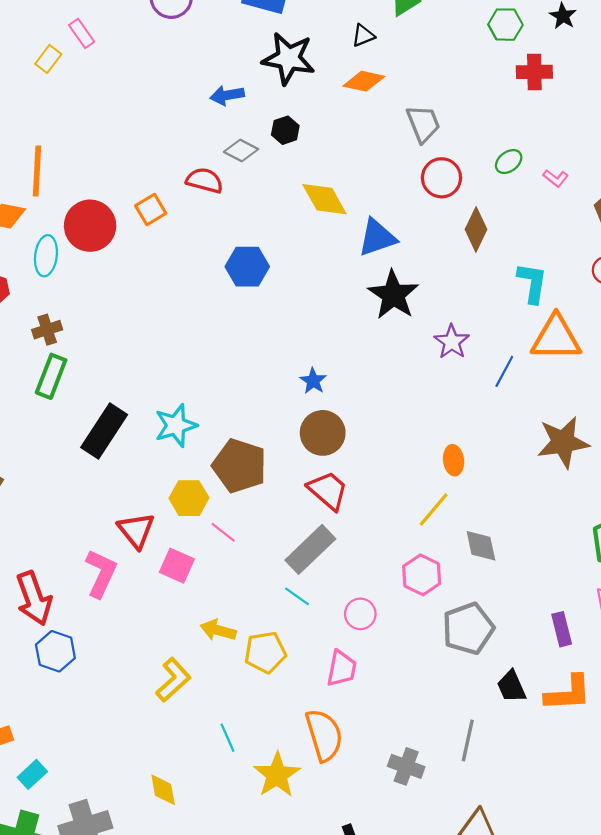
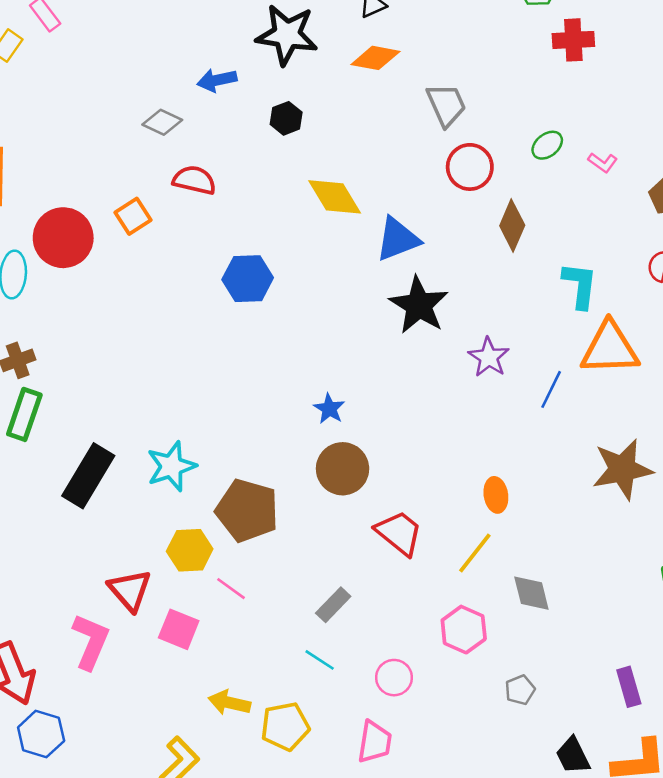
gray diamond: (241, 150) -> (162, 122), moved
red trapezoid: (328, 490) -> (399, 533), moved
gray rectangle: (310, 549) -> (333, 605), size x0.6
gray pentagon: (468, 628) -> (520, 690), size x0.5

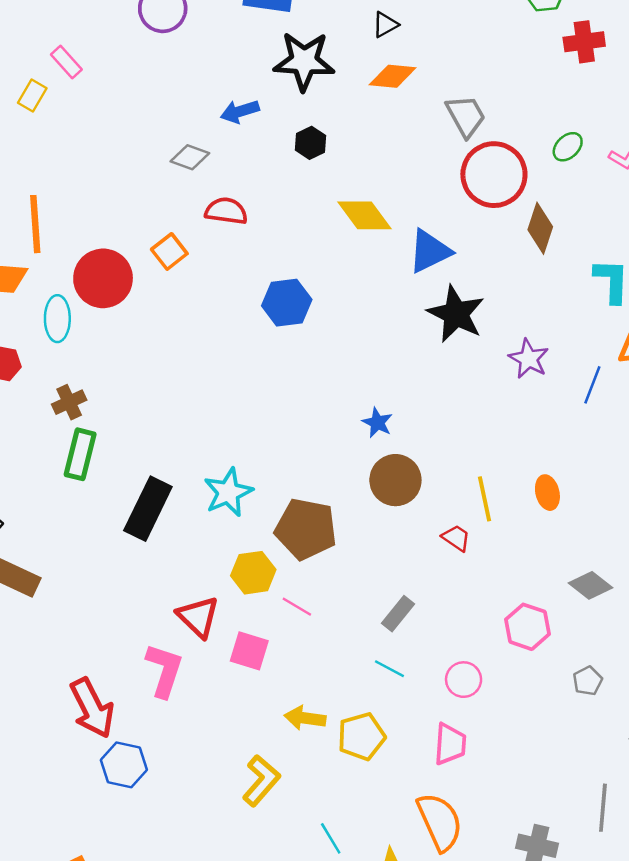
red circle: (470, 167) -> (494, 175), size x1.4
red trapezoid: (399, 533) -> (456, 538), size x0.6
yellow line: (475, 553) -> (484, 499), moved, turned -45
gray diamond: (531, 593) -> (591, 585), turned -33

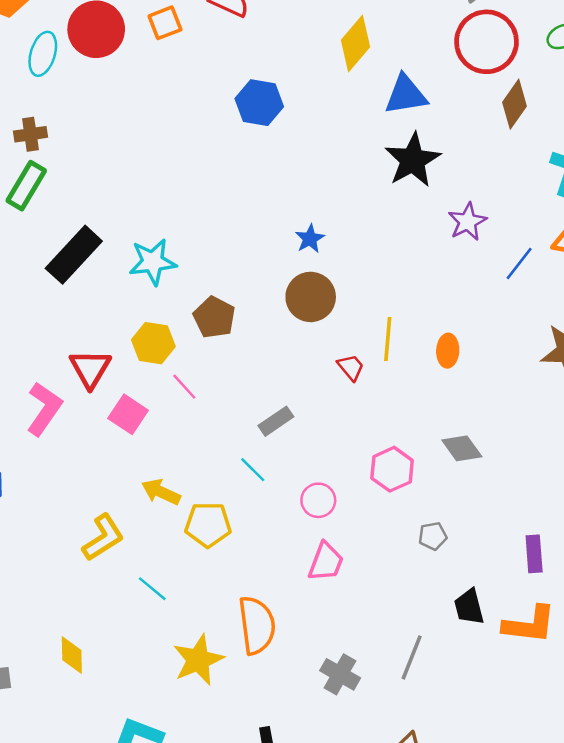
yellow diamond: (365, 215) -> (355, 44), turned 60
brown pentagon: (306, 529) -> (214, 317), size x0.7
pink trapezoid: (450, 744) -> (326, 562), moved
cyan line: (331, 838) -> (152, 589), moved, turned -36

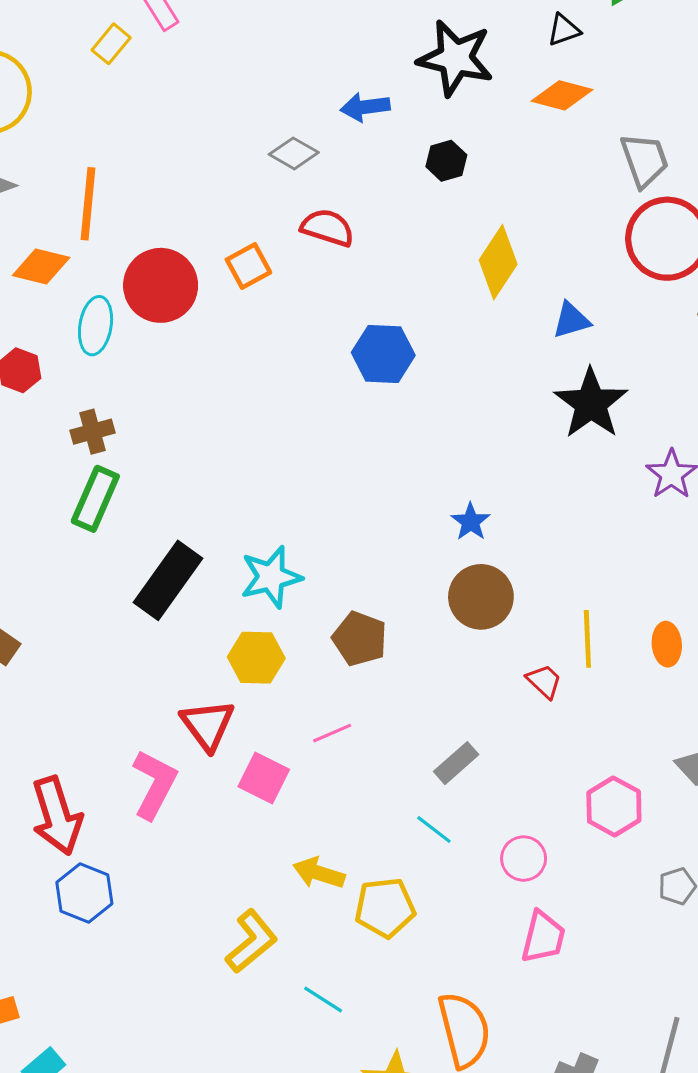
blue triangle: (406, 95) -> (571, 320), size x0.7
yellow hexagon: (153, 343) -> (256, 658), moved
pink line: (184, 387) -> (332, 733), turned -64

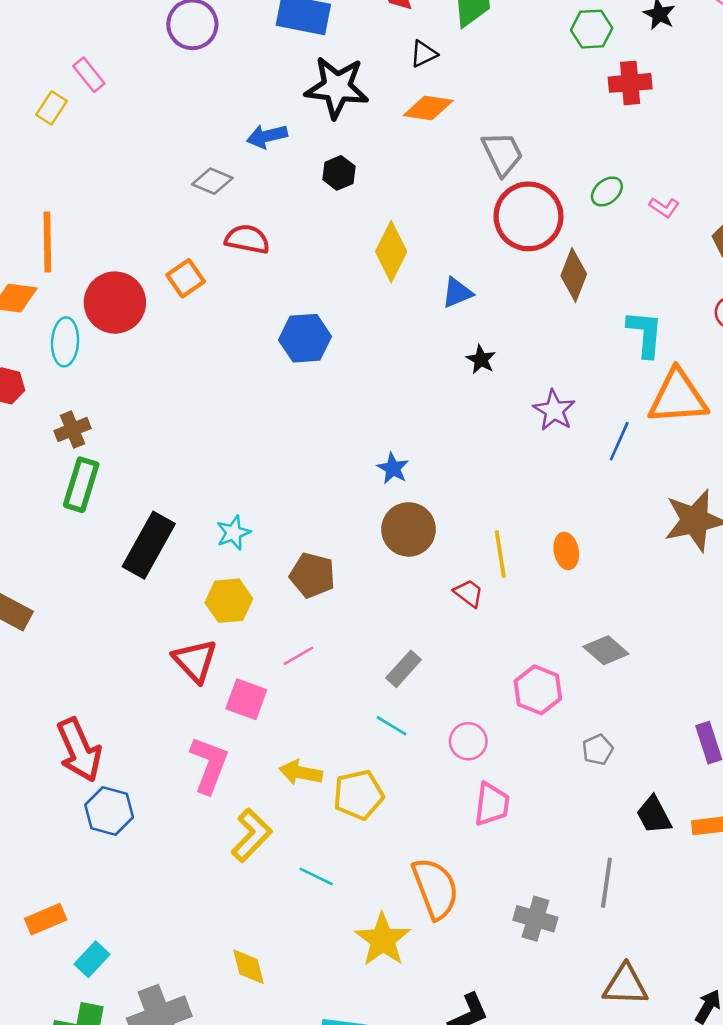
black star: (591, 403) -> (481, 359), size x0.5
cyan star: (271, 577) -> (233, 533), size x0.7
pink L-shape: (154, 784) -> (209, 765), moved

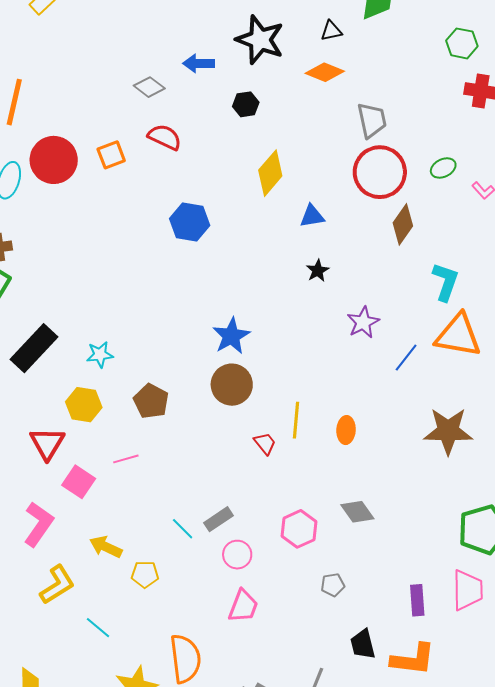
blue star: (393, 468) -> (231, 336), size x1.5
gray rectangle: (404, 669) -> (219, 519), moved
yellow pentagon: (358, 795) -> (145, 574), size x0.7

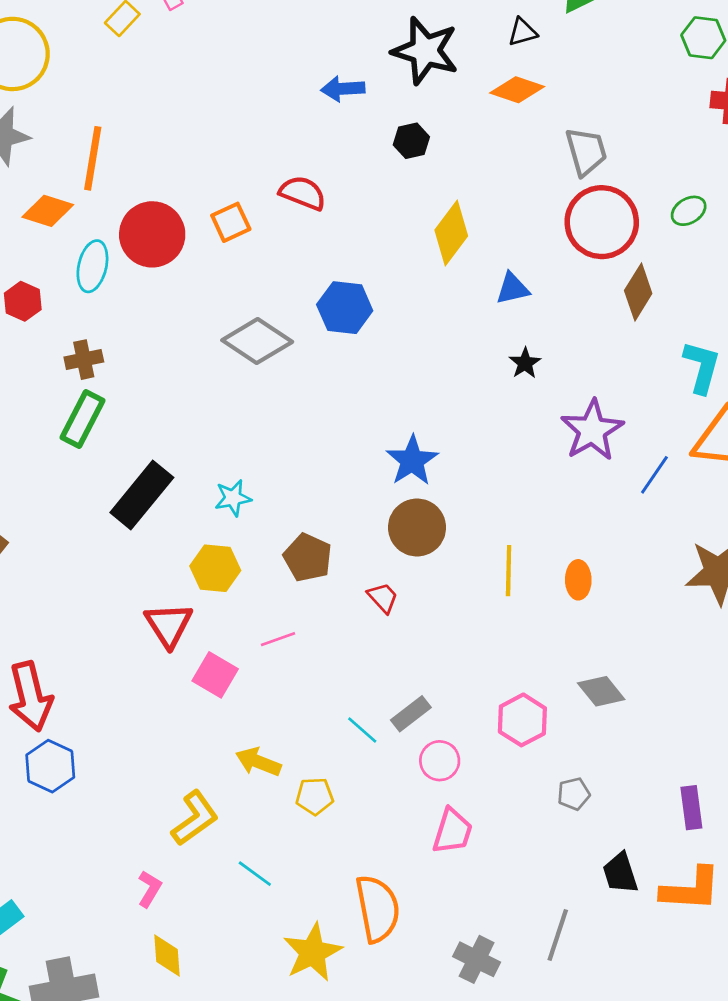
gray diamond: (149, 87) -> (257, 341), moved, size x1.6
purple star: (363, 322) -> (592, 430), size x1.4
red trapezoid: (265, 443) -> (383, 598), moved
pink L-shape: (39, 524) -> (150, 889), moved, size x0.6

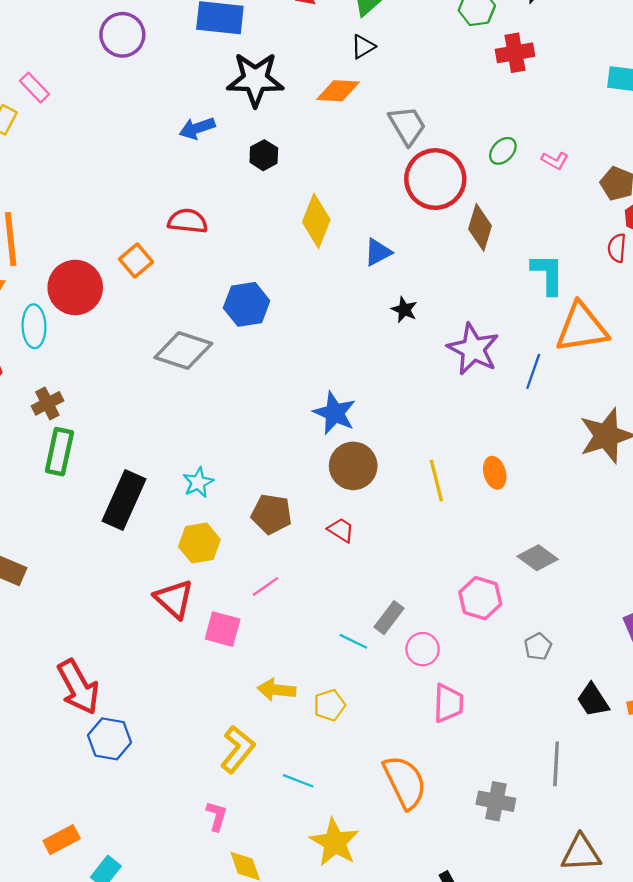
black triangle: (522, 32) -> (363, 47), moved
yellow star: (313, 952) -> (335, 842), moved

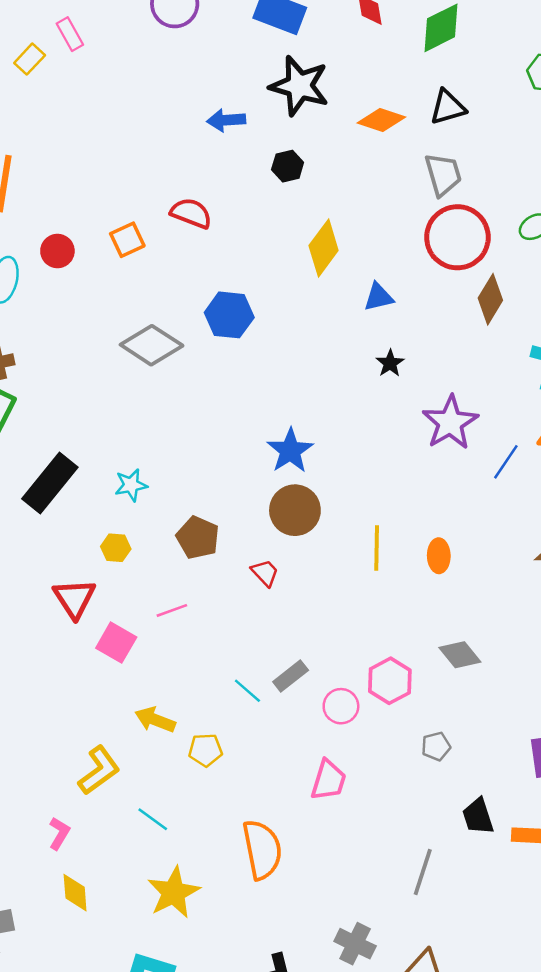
black triangle: (363, 47) -> (448, 107), moved, size x1.4
red circle: (75, 287) -> (57, 251), size x0.6
yellow hexagon: (199, 543) -> (116, 548), size x0.7
pink circle: (423, 649) -> (341, 706), moved
gray cross: (496, 801) -> (355, 944), moved

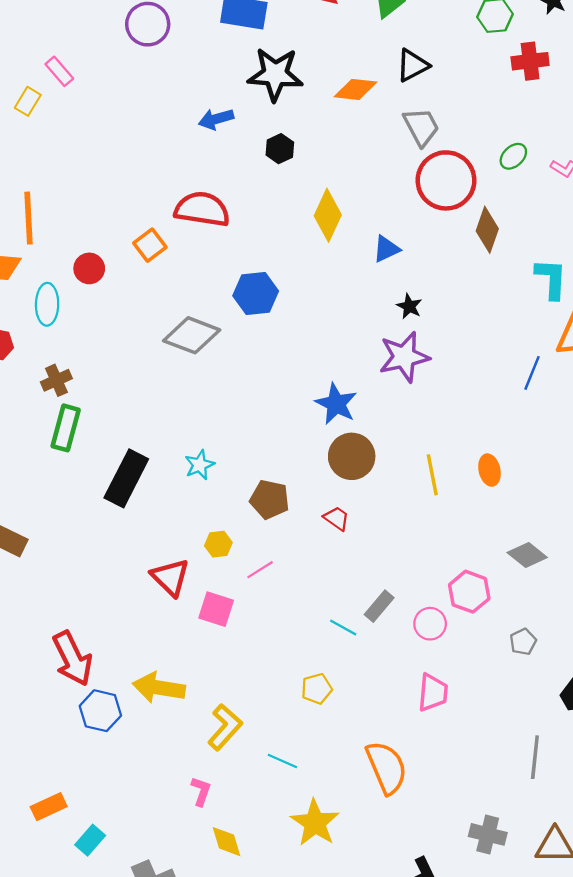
red semicircle: (191, 213) -> (202, 209), size x1.4
purple star: (450, 423) -> (404, 357), moved, turned 30
yellow hexagon: (116, 548) -> (218, 544), moved
yellow arrow: (155, 720) -> (159, 688), moved, size x1.4

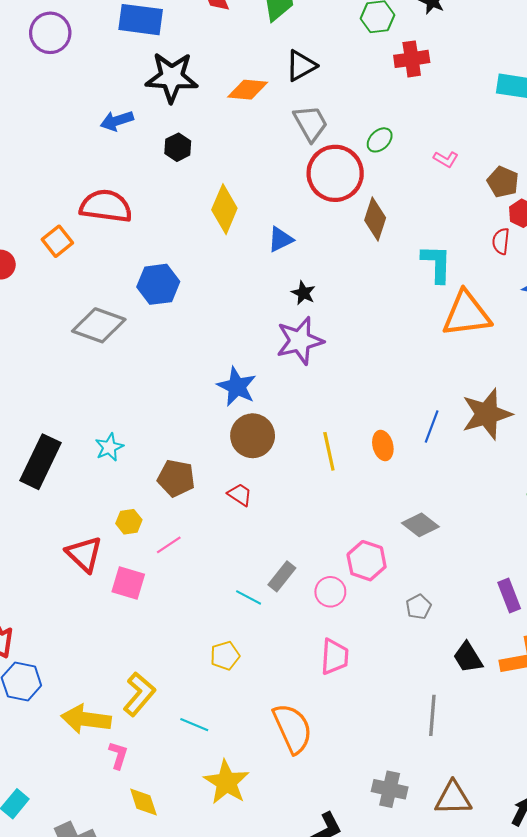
green ellipse: (513, 156) -> (380, 140), moved
blue line: (532, 373) -> (432, 427), moved
yellow arrow: (159, 688) -> (86, 719), moved

